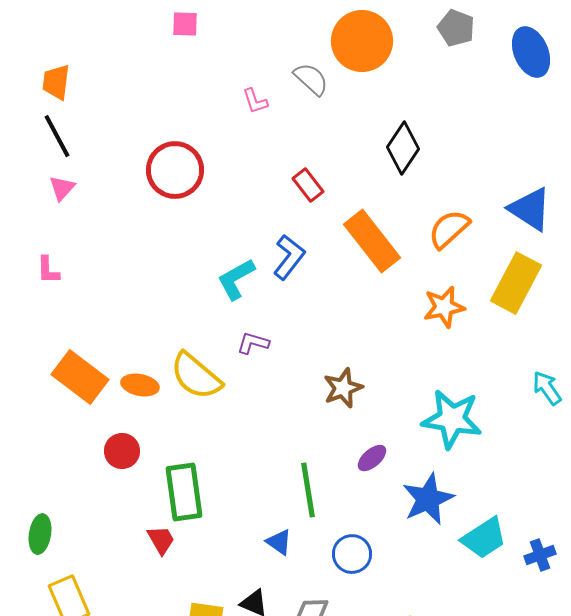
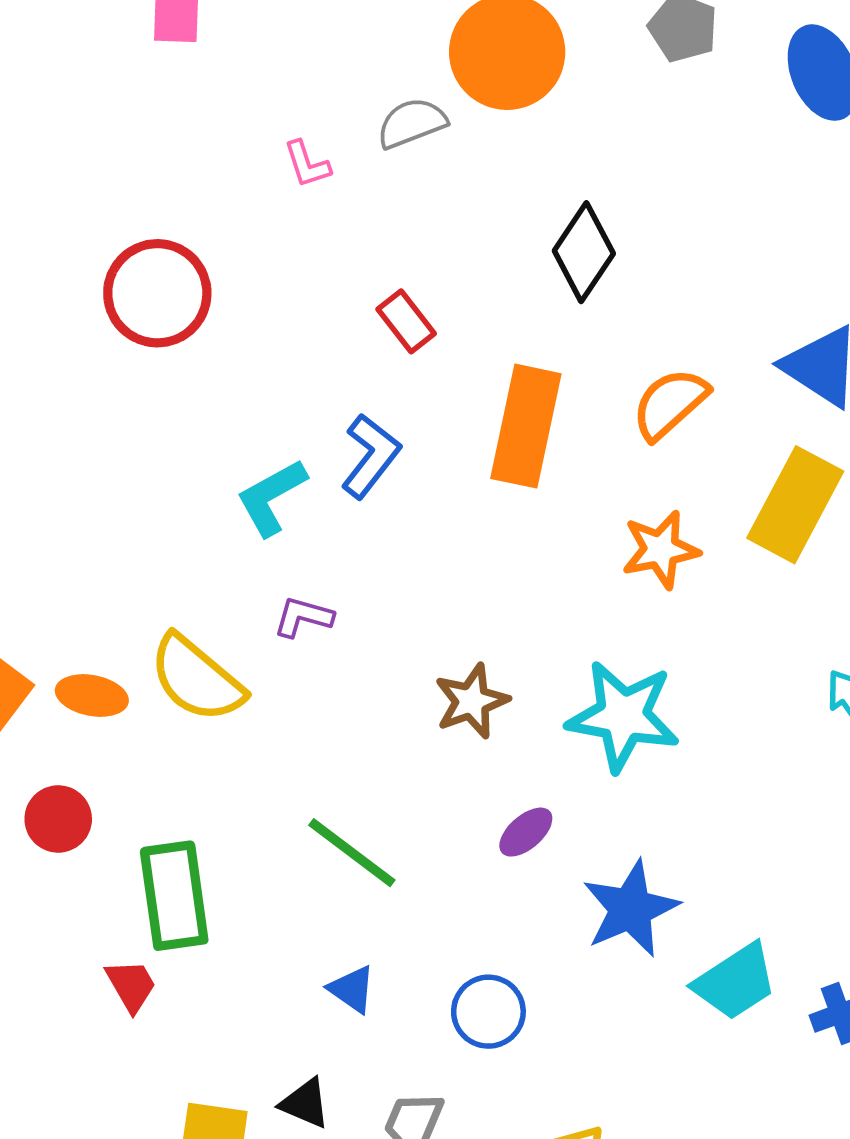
gray semicircle: (311, 79) -> (412, 123), turned -63
orange rectangle: (372, 241) -> (526, 426), turned 50
cyan star: (452, 419) -> (623, 716), moved
green line: (308, 490) -> (352, 853), moved, turned -44

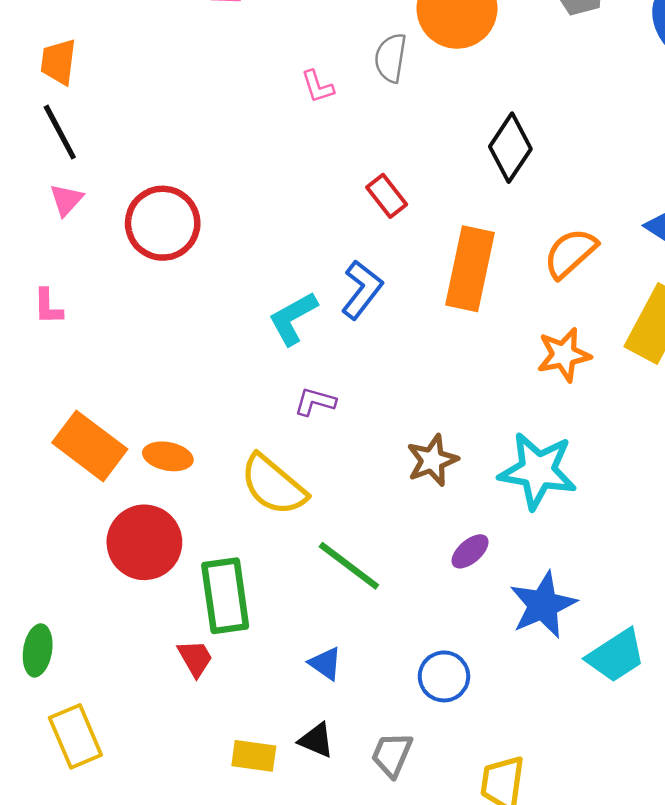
gray semicircle: (412, 123) -> (391, 58), turned -60
red circle: (157, 293) -> (163, 223), moved
yellow semicircle: (197, 679) -> (273, 485), moved
red circle: (58, 819) -> (144, 542), size x1.6
blue triangle: (352, 989) -> (325, 663), moved

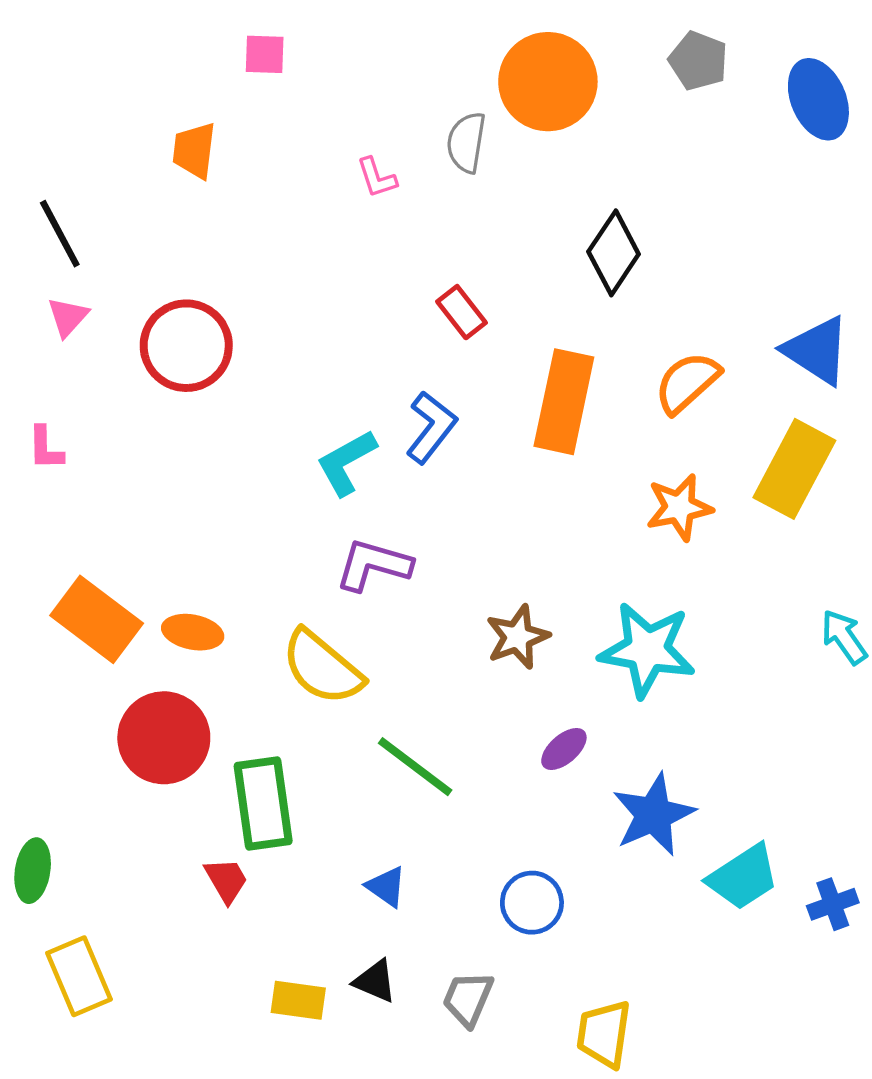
orange trapezoid: (58, 62) -> (194, 150), moved
purple L-shape: (315, 402) -> (373, 565), size x1.5

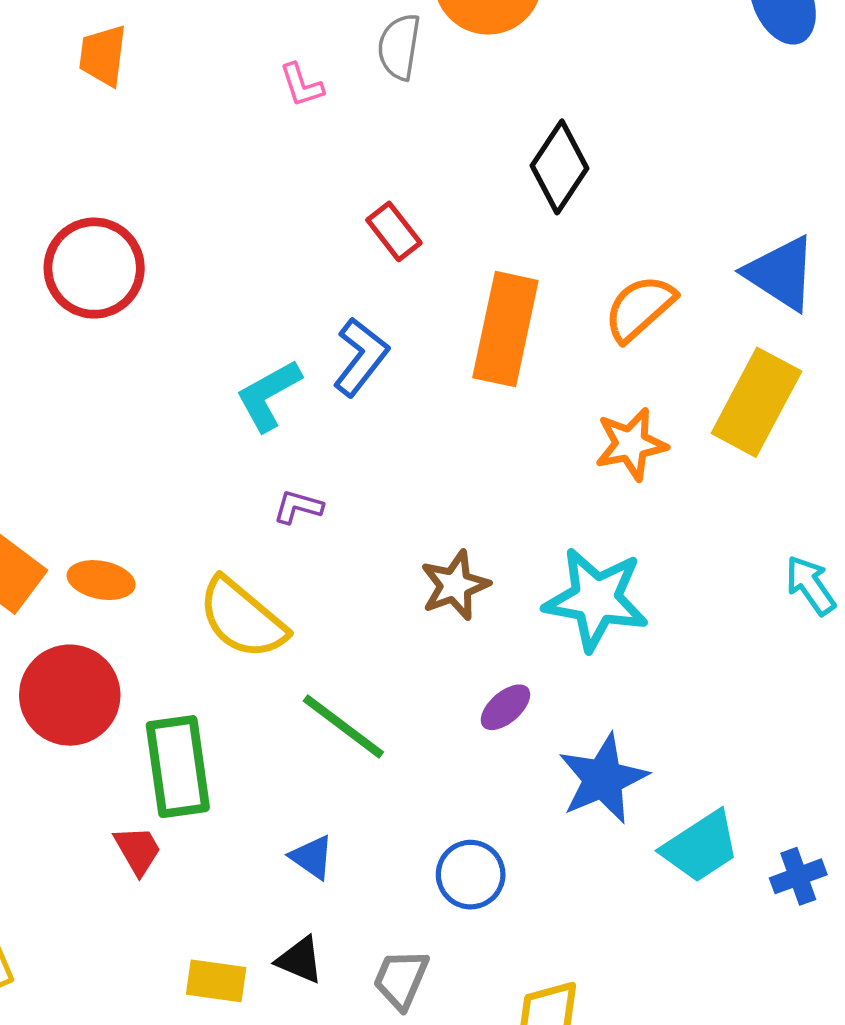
purple L-shape: (373, 565) -> (298, 507), size x0.6

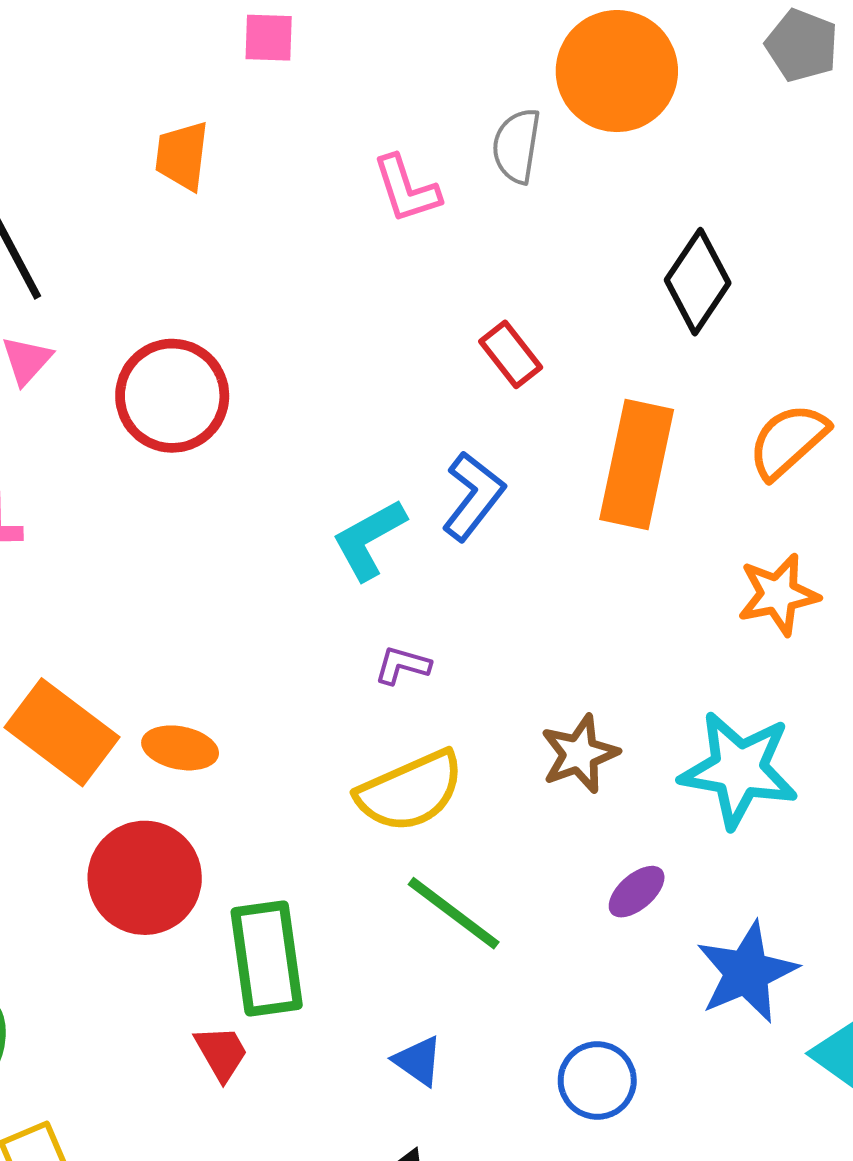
pink L-shape: (302, 85) -> (406, 189), size x1.4
yellow semicircle: (242, 618) -> (410, 791), moved, turned -64

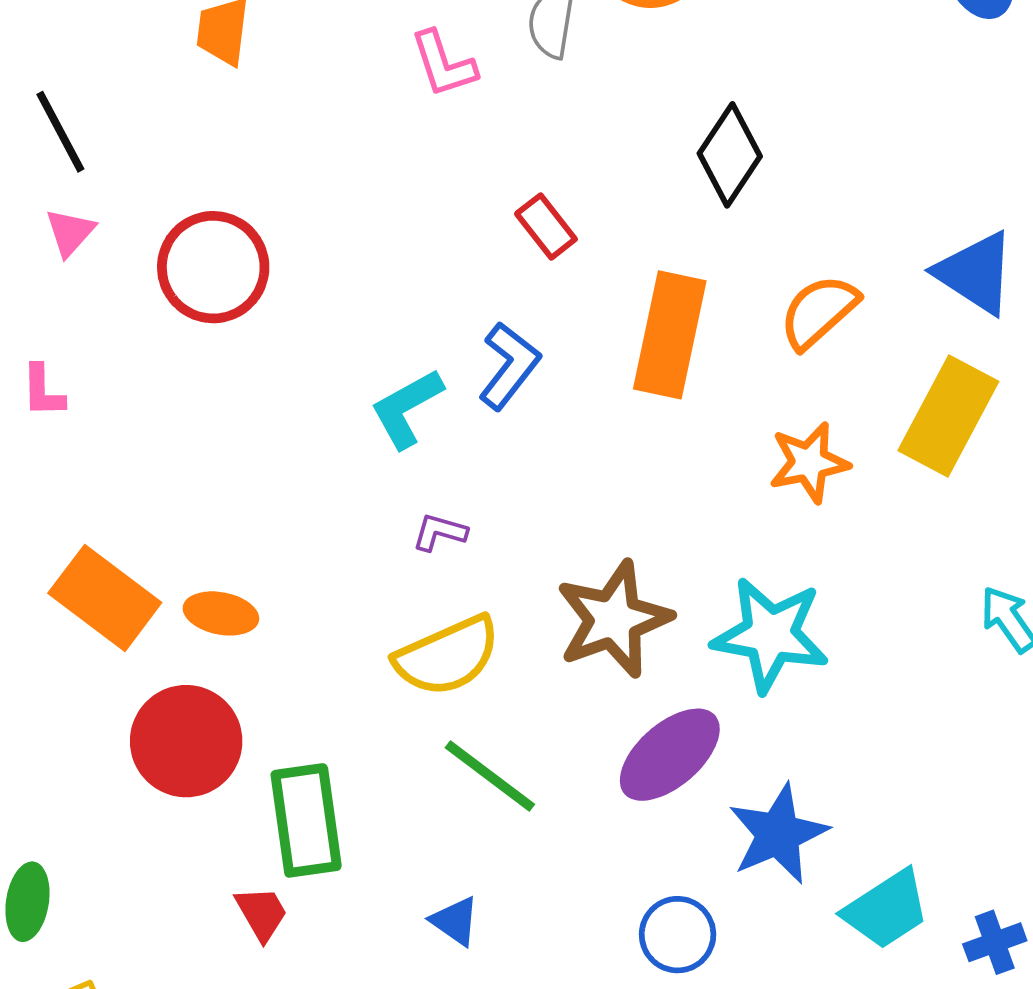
brown star: (580, 754) -> (614, 619), size x1.5
purple ellipse: (637, 892) -> (670, 755), size x1.8
blue circle: (597, 1080) -> (678, 935), moved

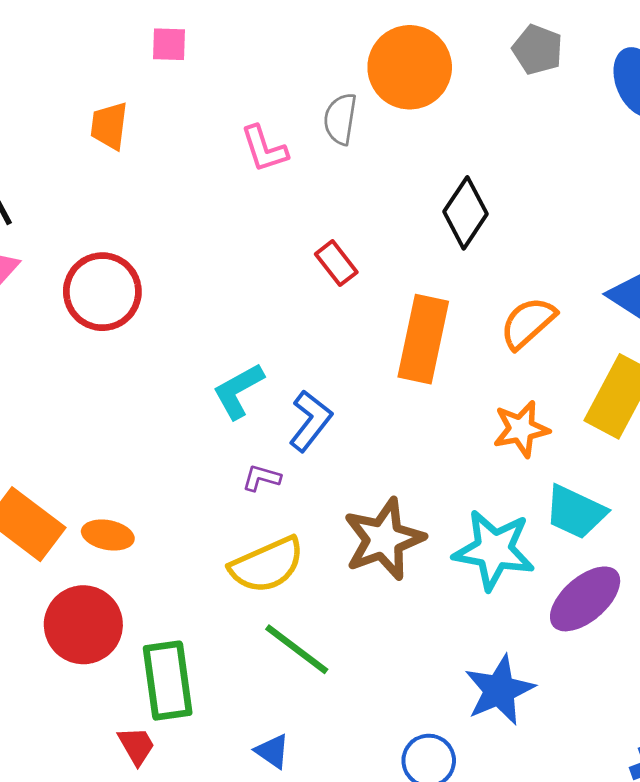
blue L-shape: (509, 366) -> (310, 421), moved
purple ellipse: (670, 755) -> (585, 599), moved
cyan trapezoid: (886, 909) -> (576, 512), moved, turned 58

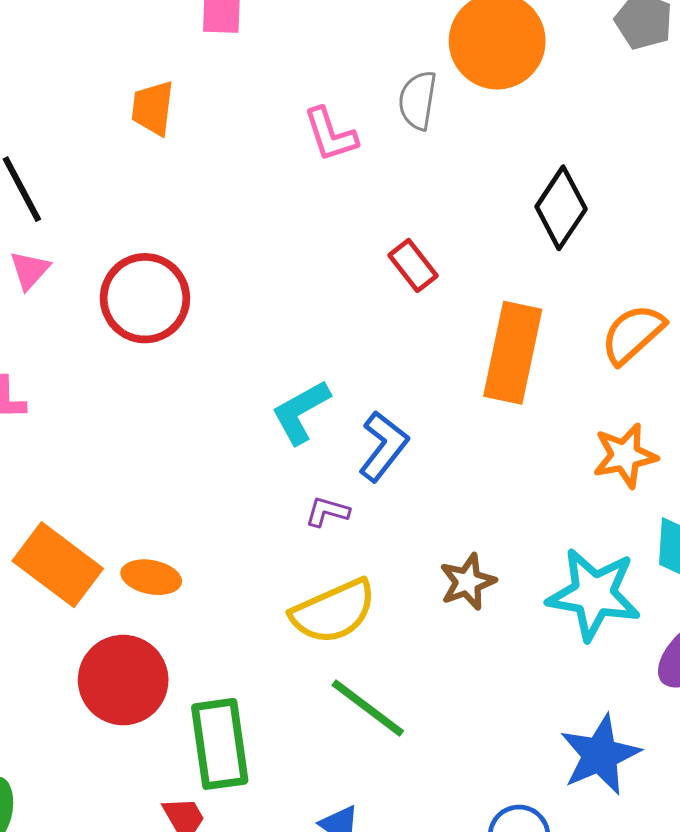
brown star: (384, 539) -> (468, 582), size x0.6

